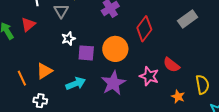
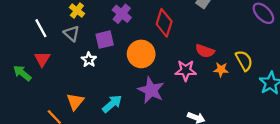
purple square: (86, 53) -> (105, 40), moved
orange star: (178, 97) -> (221, 70), moved

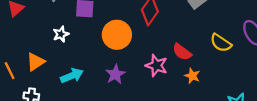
white star: (89, 60) -> (61, 34), moved
yellow semicircle: (244, 61) -> (221, 43), moved, turned 135
purple star: (151, 90) -> (115, 74), size x0.7

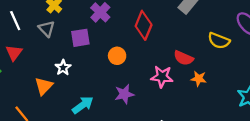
orange circle: (117, 35) -> (117, 56), size x0.6
orange triangle: (35, 62) -> (44, 86), moved
purple star: (115, 74) -> (124, 94), turned 30

